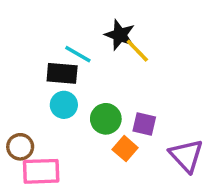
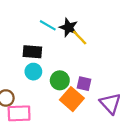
cyan line: (78, 54) -> (48, 25), moved
orange square: (125, 149) -> (72, 99), size x1.5

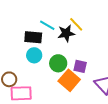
cyan line: (48, 25) -> (47, 25), moved
black star: (69, 28) -> (66, 33), moved, turned -30

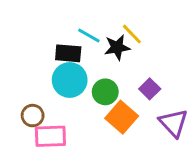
cyan circle: (34, 55) -> (70, 80), size x1.5
purple square: (80, 66) -> (150, 89), moved, turned 32

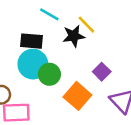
cyan line: (89, 36) -> (49, 14), moved
green circle: (105, 92) -> (49, 74), moved

